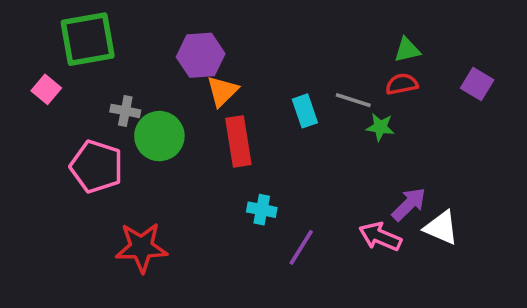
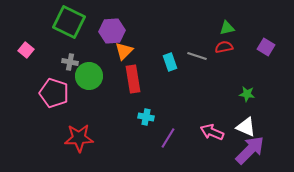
green square: (88, 39) -> (69, 22), moved, turned 36
green star: (380, 127) -> (247, 94), moved
purple arrow: (409, 204) -> (250, 150), moved, size x1.5

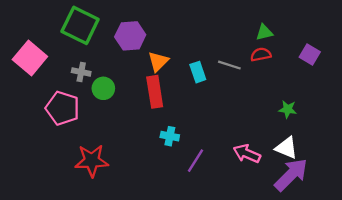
pink square: (26, 50) -> (30, 58), size x1.8
orange triangle: (124, 51) -> (158, 62), moved
green circle: (89, 76) -> (103, 88), size x0.7

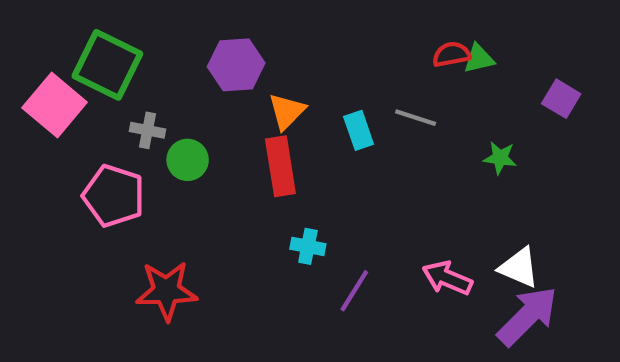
green square: (80, 25) -> (107, 65), moved
red semicircle: (261, 55) -> (451, 54), moved
green star: (288, 109) -> (500, 158), moved

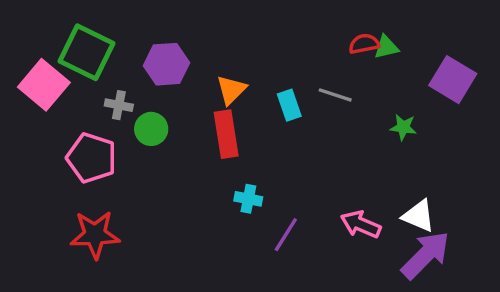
purple hexagon: (236, 65) -> (167, 64), moved
purple square: (561, 99) -> (453, 80), size x1.5
red star: (166, 291) -> (95, 235), moved

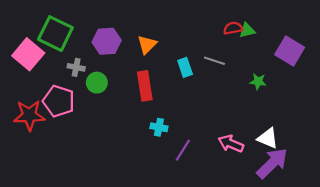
orange triangle: (231, 90) -> (147, 44), moved
red star: (95, 235) -> (29, 115), moved

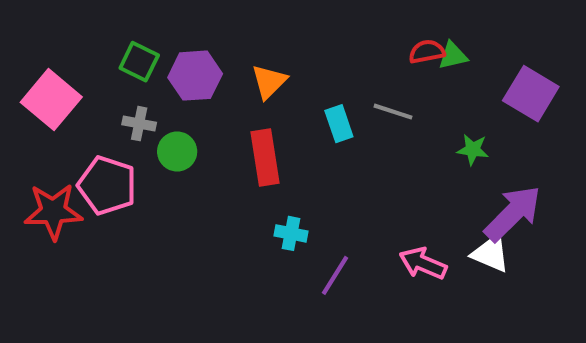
green square: (55, 34) -> (139, 62), moved, size x0.6
purple arrow: (272, 163) -> (513, 213), moved

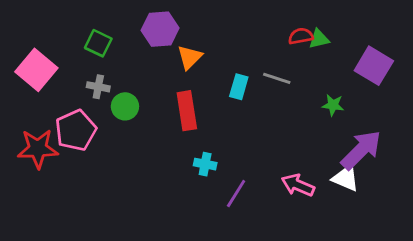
purple hexagon: (195, 76) -> (160, 29), moved
cyan rectangle: (339, 124) -> (239, 87), turned 35
pink pentagon: (107, 185) -> (76, 130), turned 30

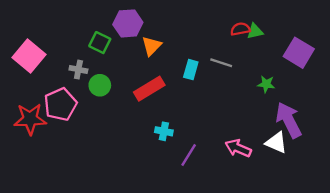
green square: (98, 43) -> (100, 43), moved
red rectangle: (187, 111) -> (149, 89), turned 68
purple arrow: (361, 150) -> (289, 120), turned -72

